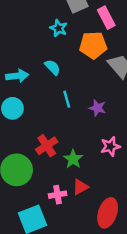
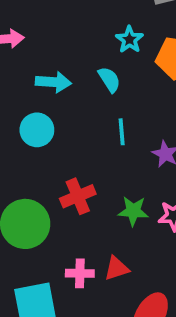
cyan star: (59, 28) -> (129, 40), moved
green star: (73, 159) -> (133, 211), moved, turned 30

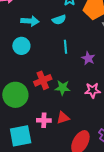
cyan semicircle: (109, 80) -> (59, 20), turned 104
green star: (133, 211) -> (63, 88), moved

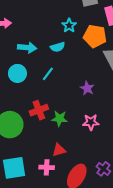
cyan line: (65, 47) -> (48, 74), moved, turned 40
pink cross: (44, 120) -> (47, 167), moved

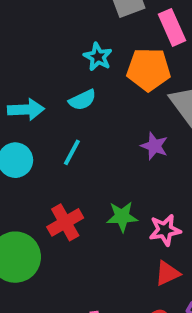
purple star: (87, 88) -> (154, 146), moved
green star: (59, 119) -> (122, 217), moved
red triangle: (59, 150) -> (167, 273), moved

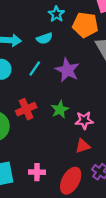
purple star: (154, 146) -> (67, 70), moved, size x1.5
green star: (122, 217) -> (60, 110), turned -30

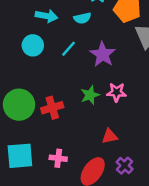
red cross: (26, 109) -> (52, 108), moved
pink star: (84, 120) -> (117, 92), moved

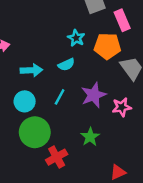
purple star: (103, 54) -> (94, 95), turned 30
pink star: (117, 92) -> (122, 107), moved
green circle: (19, 105) -> (35, 132), moved

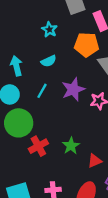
cyan star: (76, 38) -> (49, 30), moved
cyan arrow: (31, 70) -> (16, 66), turned -102
green star: (90, 137) -> (71, 146), moved

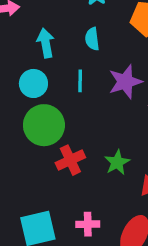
cyan semicircle: (49, 61) -> (92, 39), turned 104
cyan line: (42, 91) -> (80, 81), turned -32

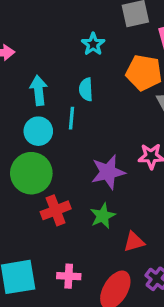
cyan line: (80, 81) -> (72, 118), moved
purple star: (125, 82) -> (108, 172), moved
cyan circle: (33, 83) -> (38, 131), moved

